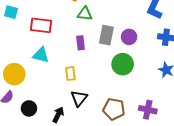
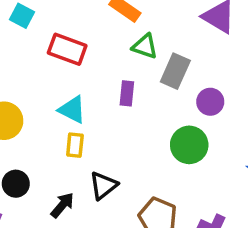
gray rectangle: (106, 35) -> (175, 71), moved
cyan triangle: (41, 55) -> (72, 110), moved
yellow rectangle: (70, 74) -> (75, 145), moved

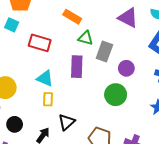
purple rectangle: (127, 93) -> (77, 67), size x1.5

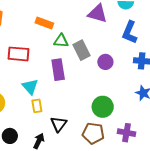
gray rectangle: (104, 52) -> (82, 50), turned -36
cyan triangle: (45, 78) -> (30, 87), turned 36
green circle: (116, 95) -> (103, 107), moved

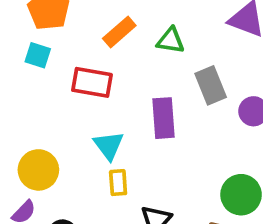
orange rectangle: (44, 23) -> (119, 32), moved, turned -66
green triangle: (61, 41) -> (171, 41), moved

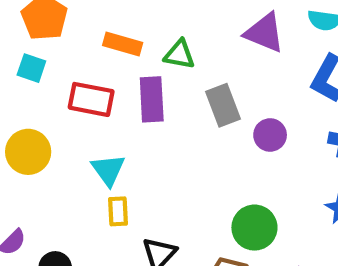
orange rectangle: (119, 32) -> (123, 44), turned 56
purple rectangle: (164, 118) -> (152, 99), moved
yellow circle: (38, 170) -> (28, 152), moved

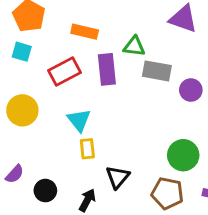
green triangle: (179, 55) -> (134, 46), moved
red rectangle: (91, 99) -> (65, 71), turned -36
gray rectangle: (223, 105) -> (157, 71), turned -56

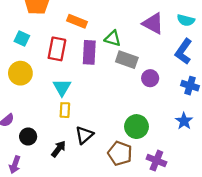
cyan square: (22, 52) -> (22, 38), moved
red rectangle: (65, 71) -> (57, 49), turned -60

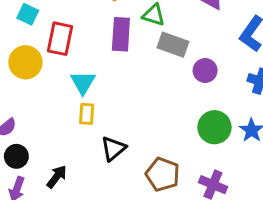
red rectangle: (57, 49) -> (60, 39), moved
green circle: (136, 127) -> (214, 127), moved
black circle: (28, 137) -> (16, 156), moved
black arrow: (59, 149) -> (57, 177), moved

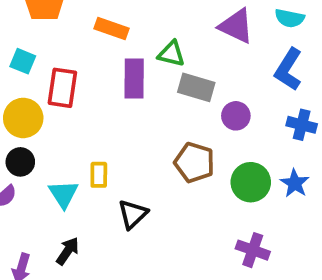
cyan triangle: (83, 82) -> (64, 194), moved
black circle: (16, 156) -> (20, 162), moved
brown pentagon: (163, 174) -> (194, 162), moved

